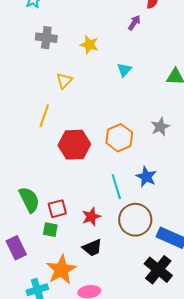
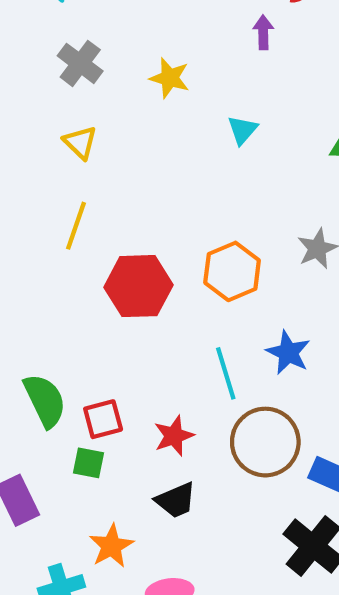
purple arrow: (134, 23) -> (263, 32), turned -35
gray cross: (46, 38) -> (80, 63), turned 30
yellow triangle: (64, 81) -> (80, 142), moved, turned -30
orange star: (61, 270) -> (111, 546), size x0.7

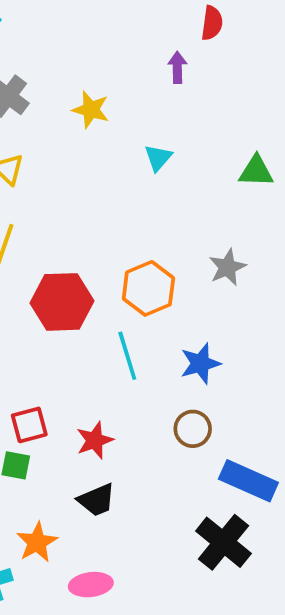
blue star: (288, 353) -> (200, 363), turned 30
cyan line: (226, 373) -> (127, 356), moved
brown circle: (265, 442) -> (193, 429), moved, size x0.6

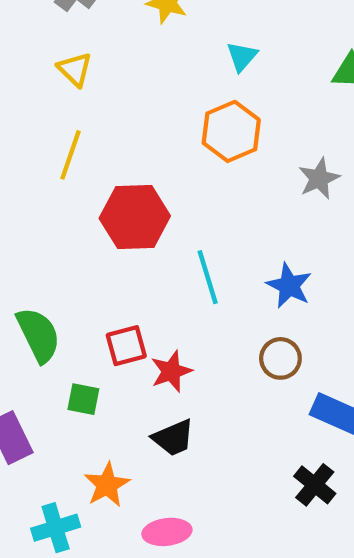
orange hexagon: (148, 288) -> (231, 131), moved
blue star: (200, 363) -> (289, 286), turned -30
red square: (29, 425) -> (126, 346), moved
black cross: (223, 542) -> (315, 485), size x0.7

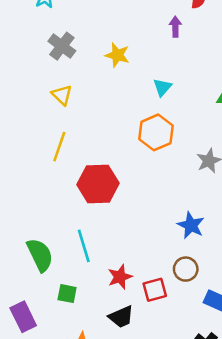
cyan line: (208, 277) -> (84, 246), moved
red square: (126, 346) -> (155, 290), moved

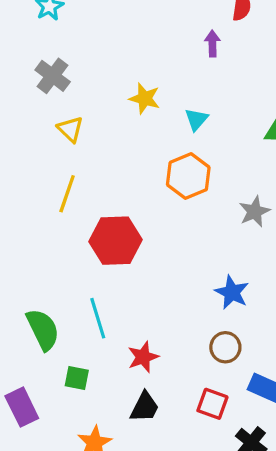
gray cross: (62, 46) -> (53, 76), moved
yellow star: (117, 55) -> (145, 98), moved
red square: (155, 290) -> (212, 404), moved, turned 35
black trapezoid: (121, 317) -> (145, 407), turned -40

